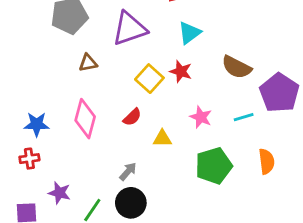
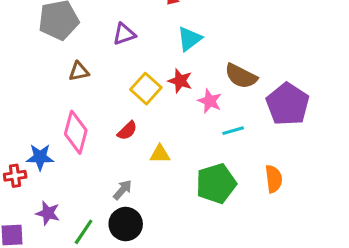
purple triangle: (129, 29) -> (124, 34), size x0.6
pink star: (201, 117) -> (210, 101), moved
cyan line: (244, 117) -> (233, 131), moved
blue star: (37, 124) -> (40, 157), moved

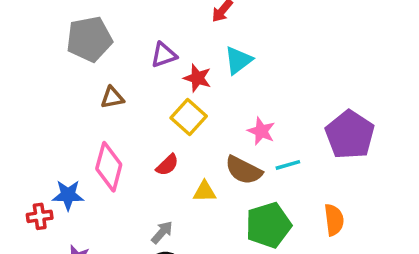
brown semicircle: (241, 76) -> (244, 170), moved
red star: (180, 81) -> (197, 78), moved

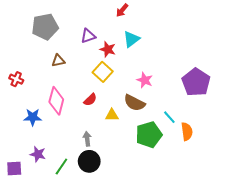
cyan line: (288, 165) -> (169, 117), moved, turned 64
red cross: (40, 216) -> (16, 79), moved, turned 32
gray arrow: (162, 232) -> (87, 139), turned -48

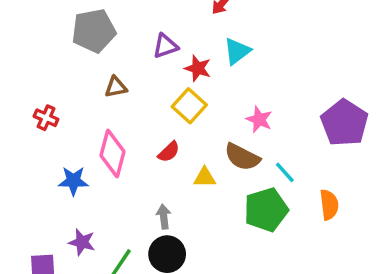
cyan line: (169, 117) -> (285, 172), moved

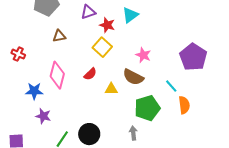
cyan line: (285, 172) -> (171, 86), moved
gray arrow: (164, 217) -> (133, 133), moved
purple star: (82, 242) -> (43, 116), moved

